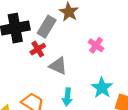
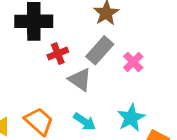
gray rectangle: (47, 27) -> (100, 50), moved
cyan arrow: (67, 97) -> (85, 122), turned -72

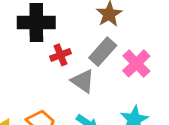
pink cross: (133, 62) -> (136, 63), size x1.4

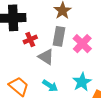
gray rectangle: (103, 52) -> (59, 36), turned -30

